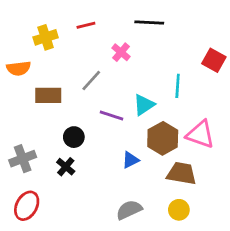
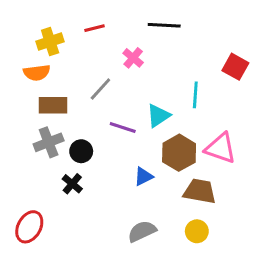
orange semicircle: (19, 68) -> (37, 73), moved
gray cross: (23, 159) -> (49, 142), moved

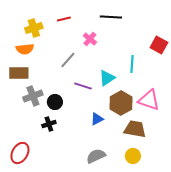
brown rectangle: (53, 105) -> (19, 73), moved
black cross: (72, 184) -> (49, 124), turned 32

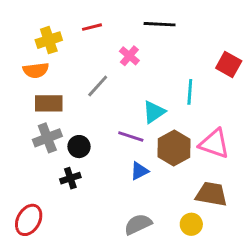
brown rectangle: (19, 73) -> (49, 103), moved
purple line: (83, 86) -> (131, 136), moved
brown trapezoid: (135, 129) -> (211, 194), moved

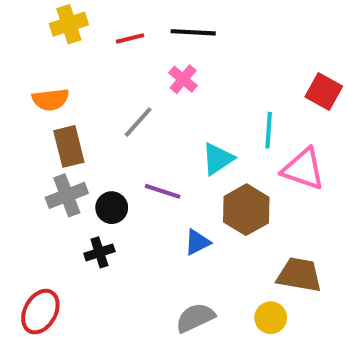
black line: (160, 24) -> (193, 32), moved
yellow cross: (49, 40) -> (69, 24), moved
brown rectangle: (49, 103) -> (69, 146), turned 76
purple line: (131, 136) -> (163, 191), moved
pink triangle: (214, 144) -> (303, 169), moved

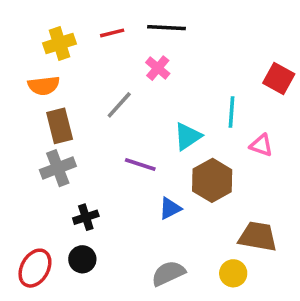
yellow cross: (69, 24) -> (60, 43), moved
pink triangle: (303, 169) -> (261, 145), size x0.6
black circle: (112, 208) -> (82, 259), moved

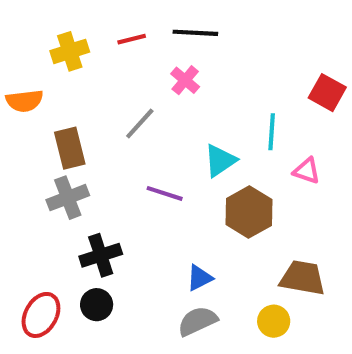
orange semicircle: (44, 86) -> (25, 101), moved
blue triangle: (170, 208) -> (200, 278), moved
black cross: (86, 217) -> (101, 255), size x1.4

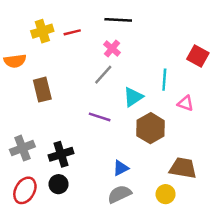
red line: (132, 39) -> (72, 32), moved
gray line: (140, 123) -> (103, 75), moved
gray cross: (68, 198) -> (22, 148), moved

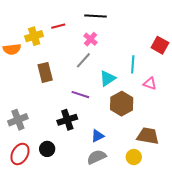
yellow cross: (42, 31) -> (34, 36), moved
brown rectangle: (42, 90) -> (45, 72), moved
black cross: (61, 154) -> (67, 120), moved

